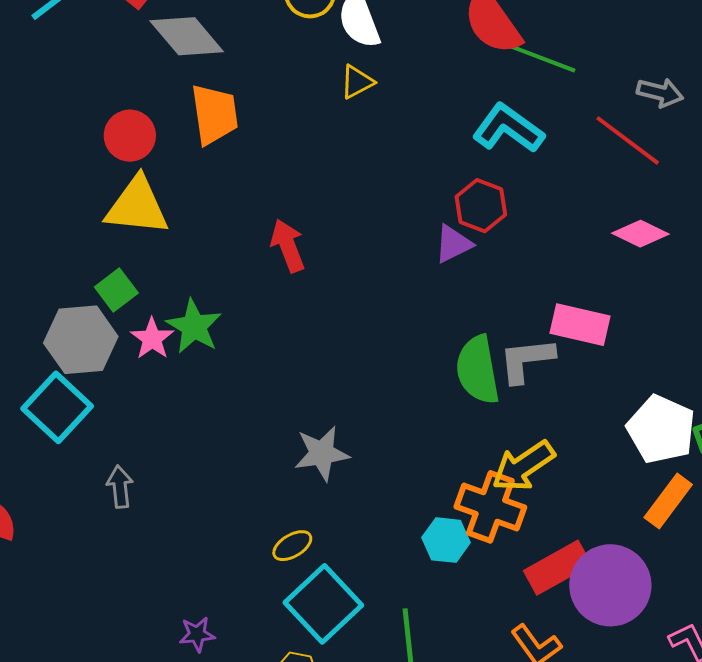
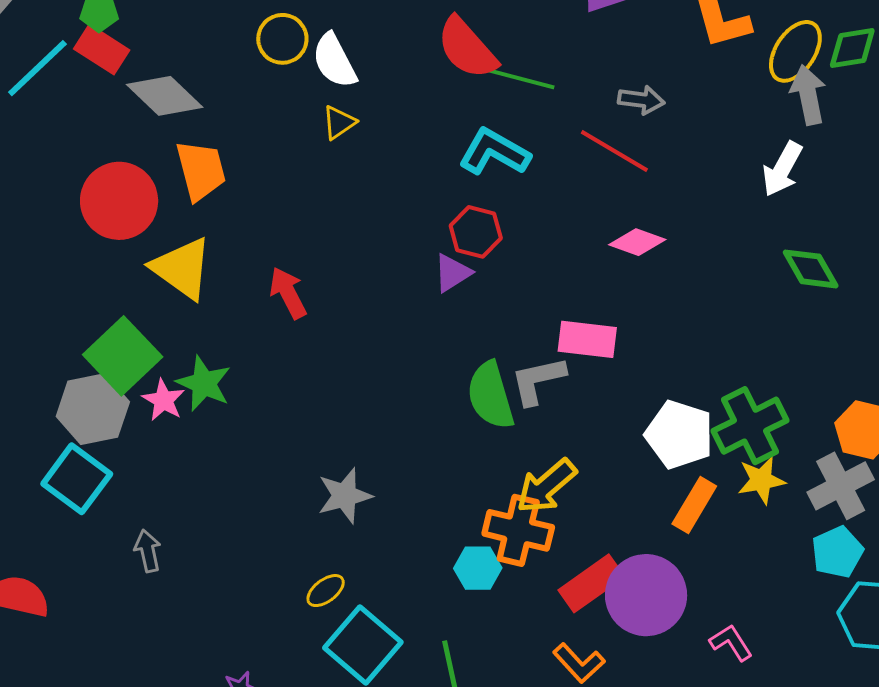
red circle: (130, 136) -> (119, 201), size x1.5
yellow triangle: (137, 206) -> (182, 268), moved, turned 36
green square: (116, 290) -> (123, 356), size x1.8

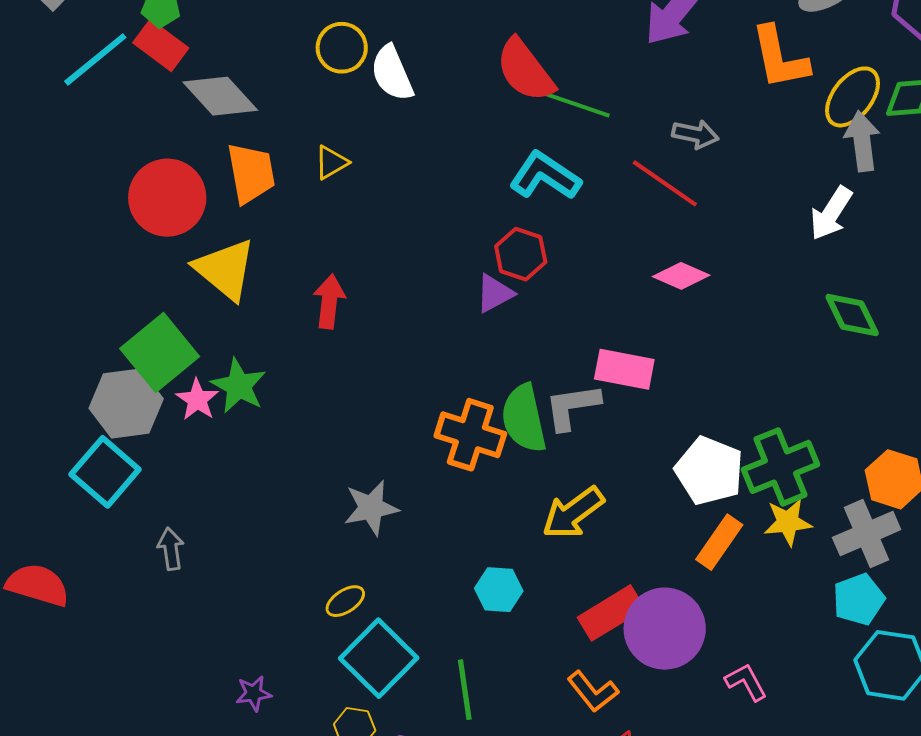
yellow triangle: (339, 123) -> (331, 162), moved
red arrow: (288, 293) -> (329, 301), turned 30
orange cross: (518, 530) -> (470, 435), moved

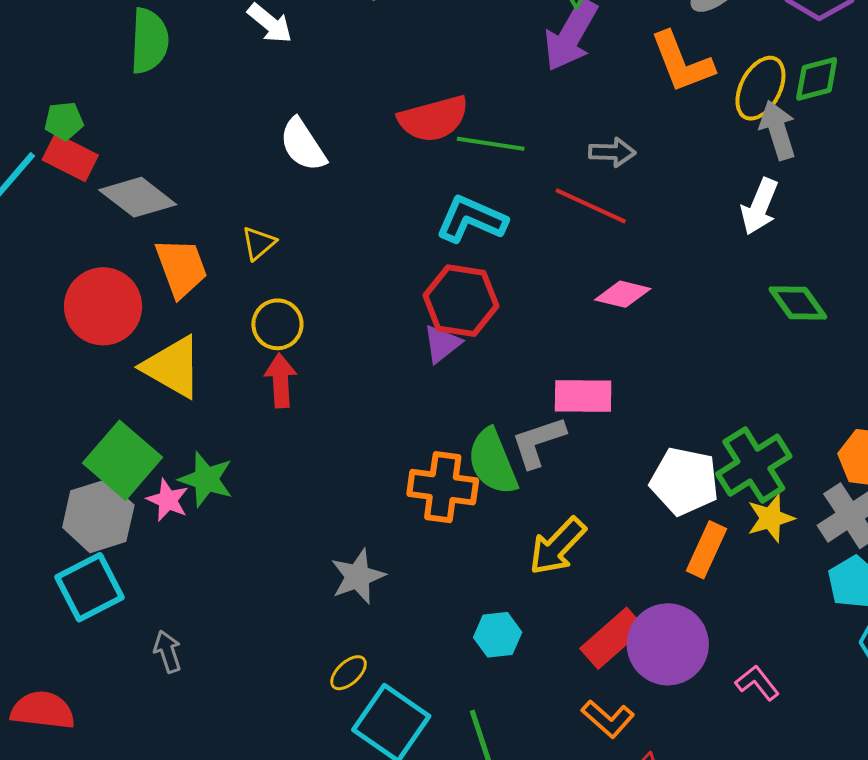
yellow circle: (342, 48) -> (277, 324), moved
red semicircle: (525, 70) -> (433, 119), turned -58
red hexagon: (521, 254) -> (461, 301), size x1.4
cyan square: (105, 472) -> (89, 587), turned 32

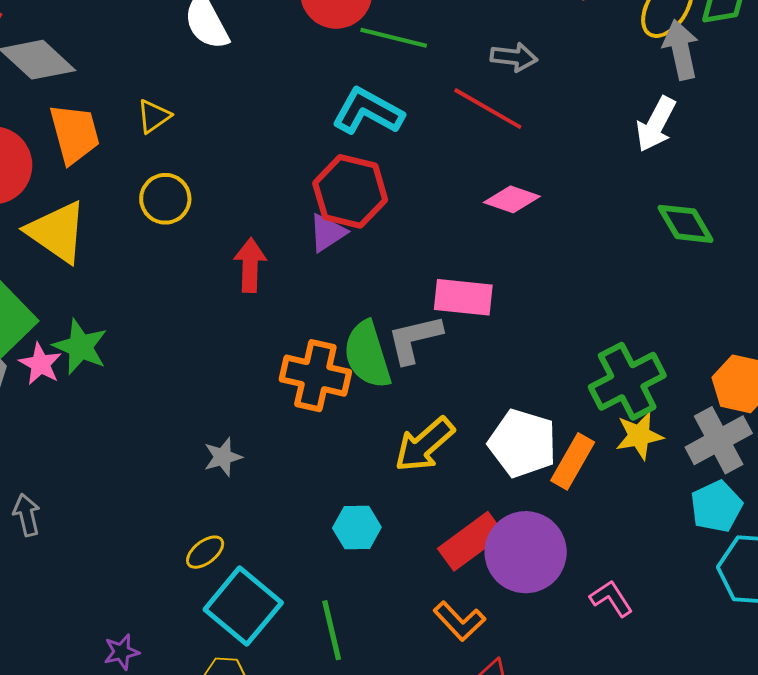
red arrow: (281, 380) -> (250, 265), moved
white pentagon: (684, 481) -> (523, 443), moved
gray star: (358, 576) -> (223, 457), size x0.7

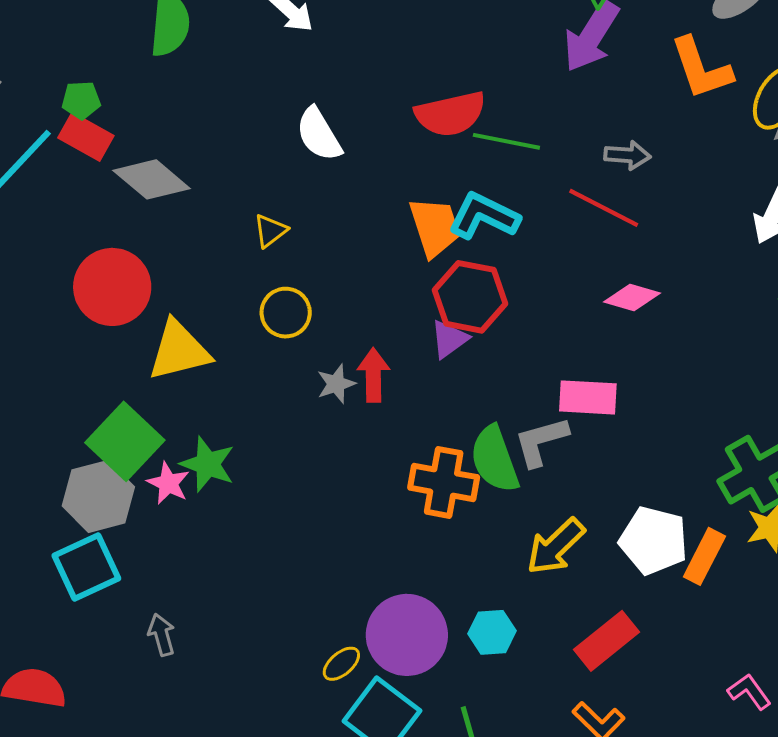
orange trapezoid: (75, 134) -> (435, 227), moved
yellow triangle: (57, 232) -> (179, 351), turned -46
gray star: (223, 457) -> (336, 384), moved
purple circle: (526, 552) -> (407, 635), moved

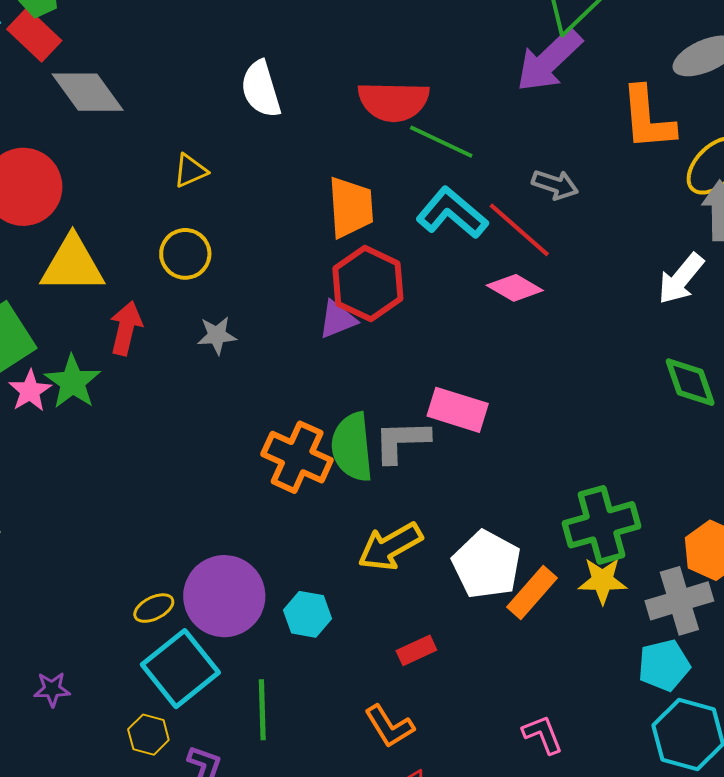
cyan L-shape: (484, 216) -> (452, 213), moved
pink diamond: (632, 297) -> (515, 288), moved
red arrow: (373, 375) -> (126, 328), moved
red rectangle: (606, 641) -> (416, 650), size x0.6

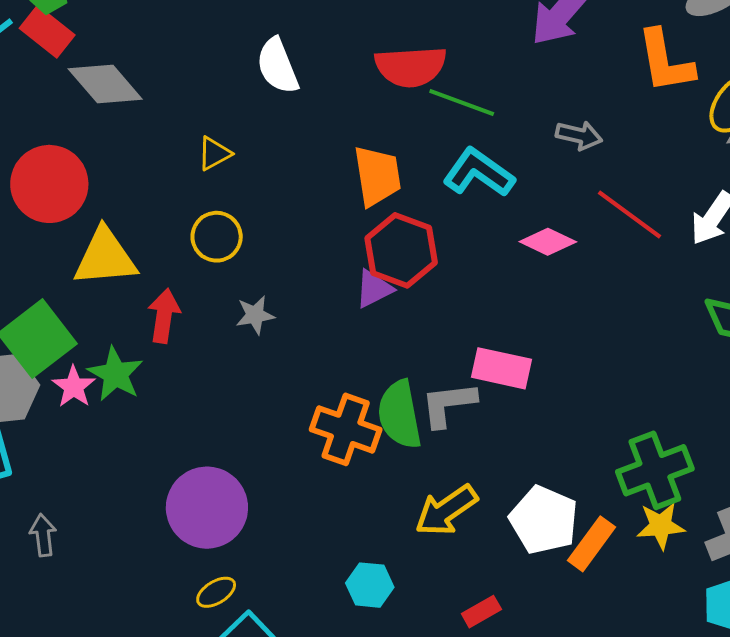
red line: (519, 230) -> (630, 214), moved
purple circle: (224, 596) -> (207, 508), moved

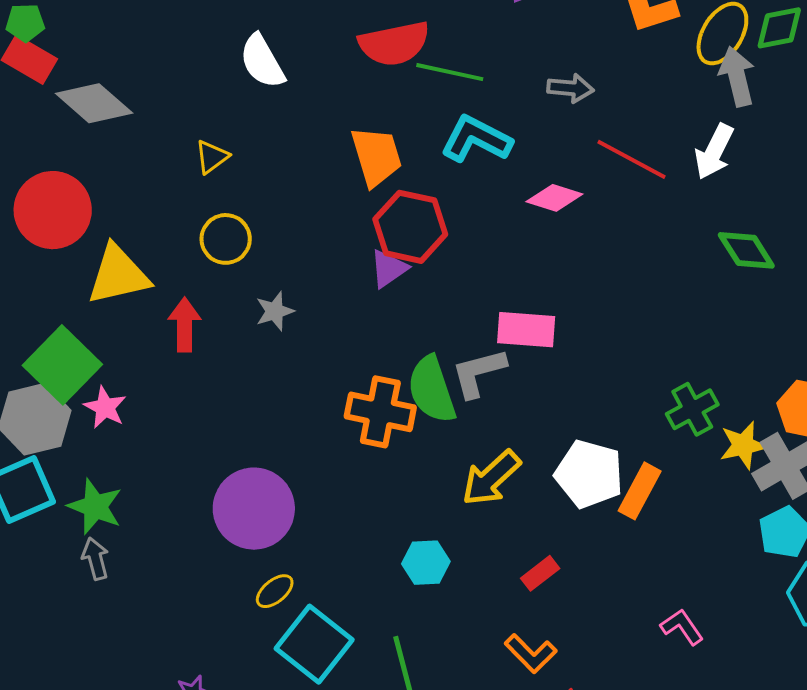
green star: (115, 374) -> (95, 507), moved
green cross: (655, 470) -> (692, 409), size x0.7
yellow star: (661, 526) -> (743, 445), moved

